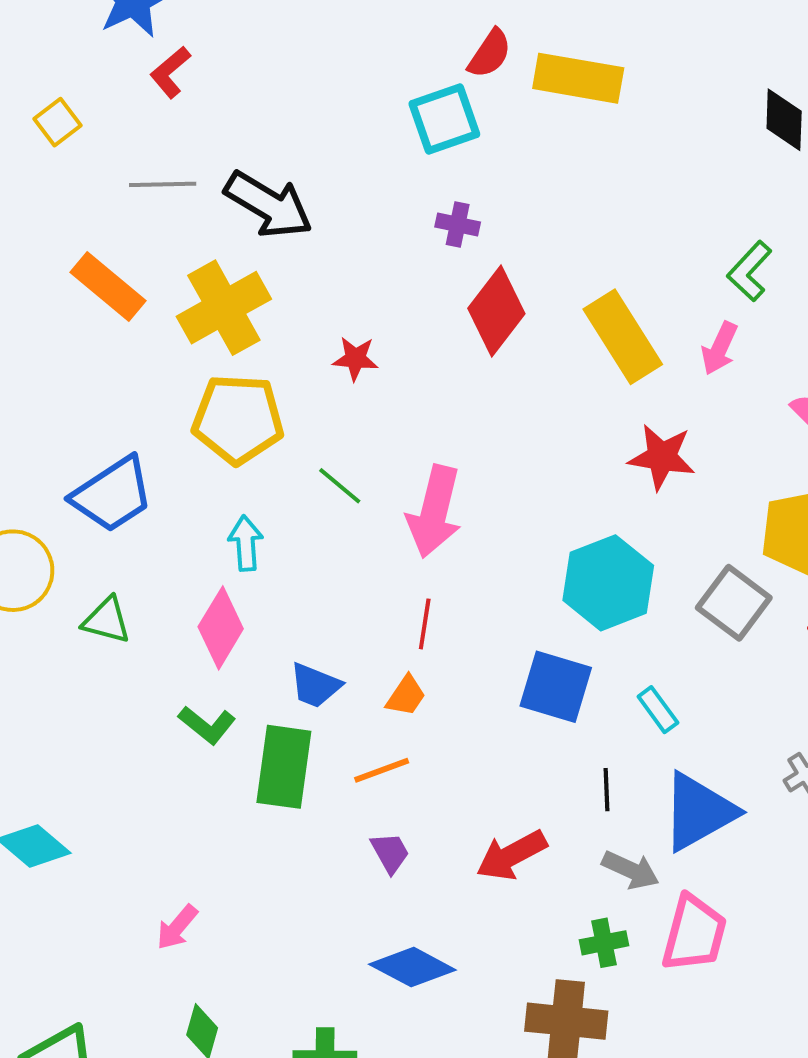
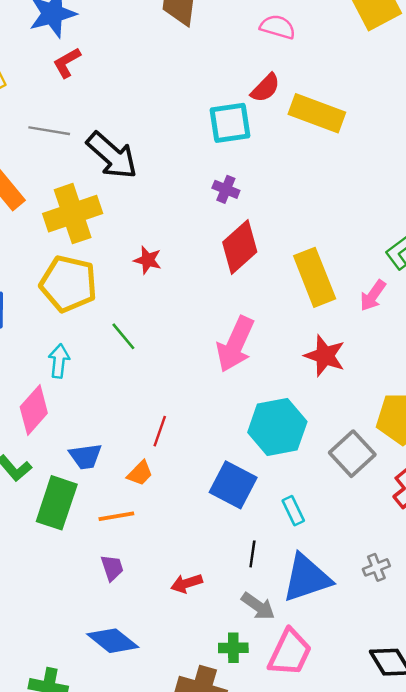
pink arrow: (434, 511) -> (235, 344), moved
blue trapezoid: (315, 685) -> (85, 456), turned -40
red arrow: (512, 855) -> (187, 583), size x0.7

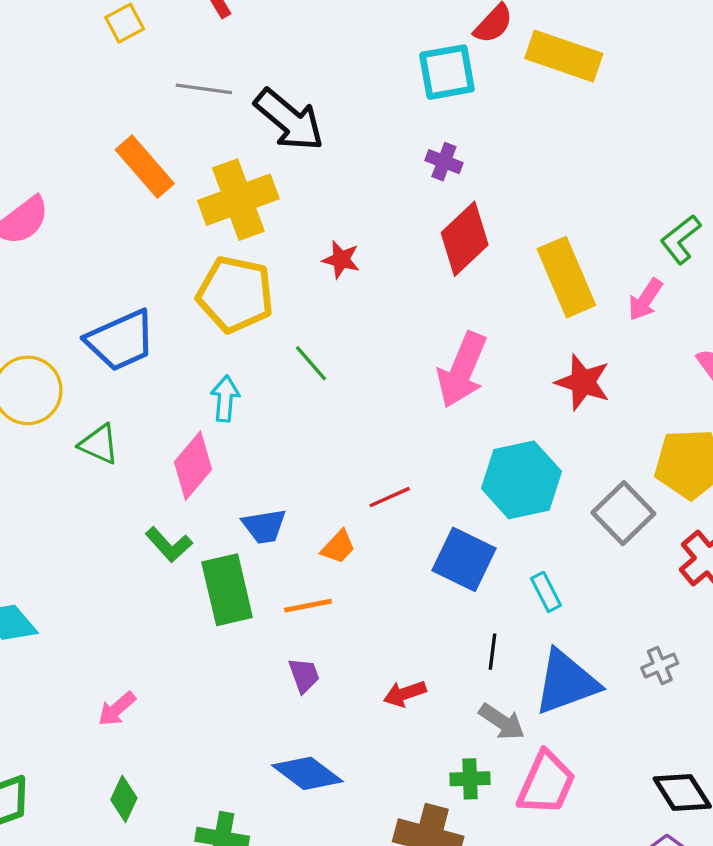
red line: (160, 431) -> (390, 497), moved, turned 48
green rectangle: (57, 503) -> (227, 590), turned -30

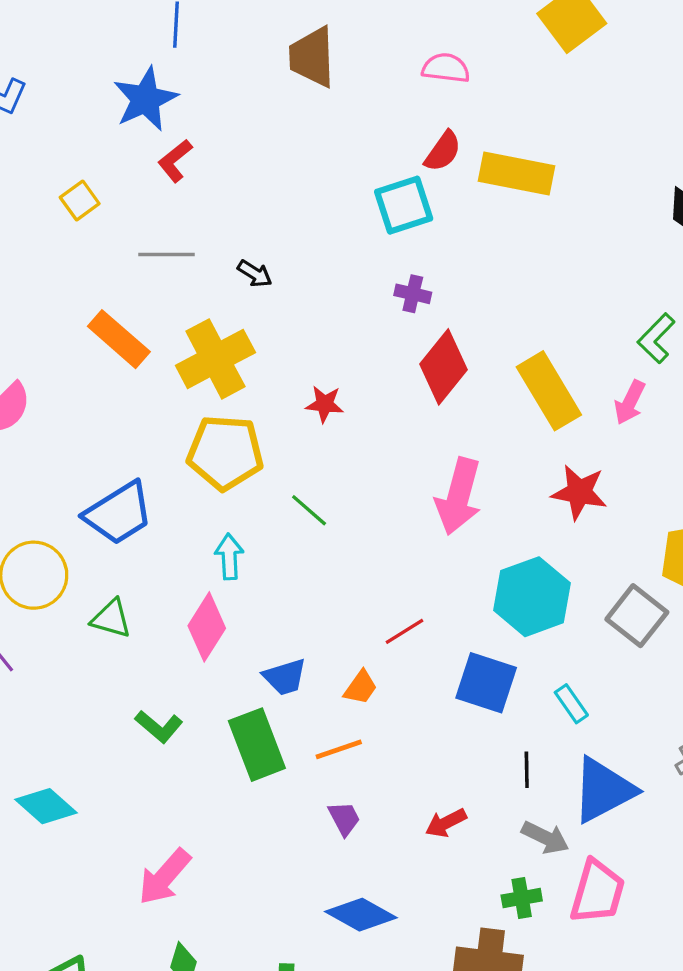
black arrow: (289, 120) -> (255, 274), size x0.5
green L-shape: (169, 545) -> (159, 726), moved
pink arrow: (117, 709) -> (164, 877), size x1.5

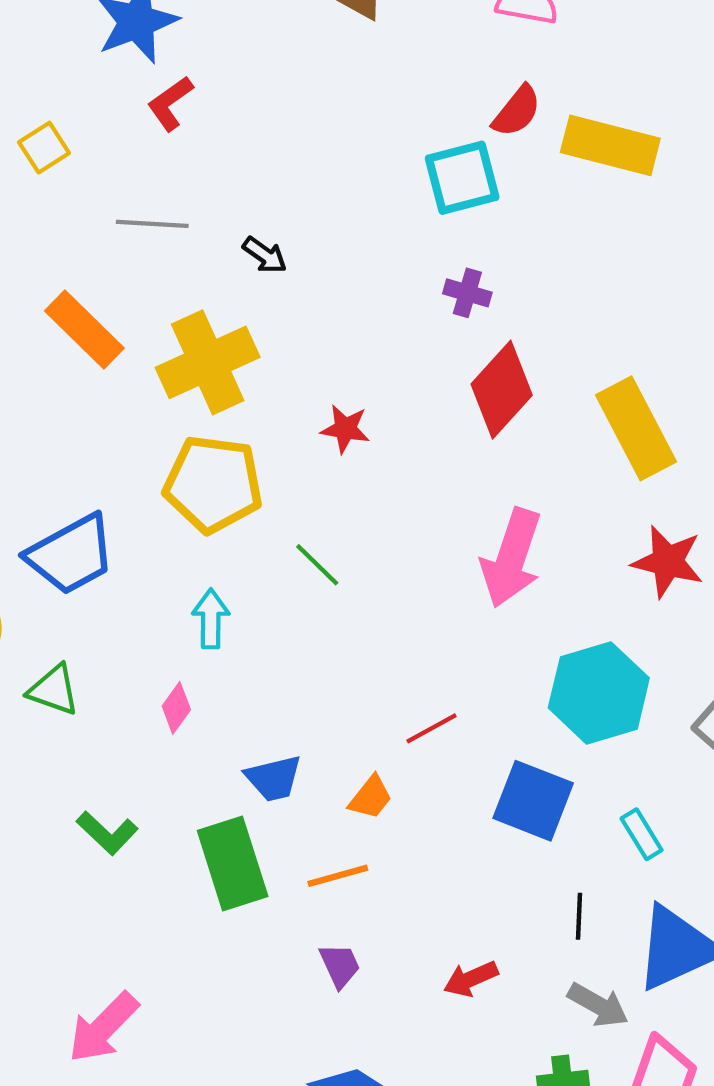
pink diamond: (207, 627) -> (176, 708), size x0.6

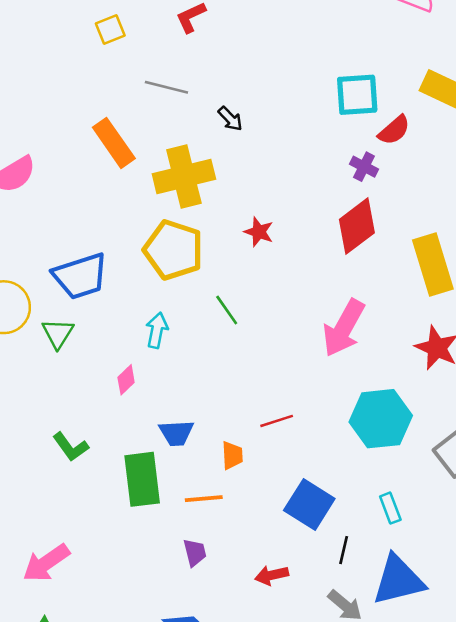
red semicircle: (517, 111) -> (394, 130), moved
purple cross: (467, 293) -> (364, 167), moved
green triangle: (54, 690) -> (58, 333), moved, turned 32
orange trapezoid: (371, 797) -> (232, 455), turned -52
blue square: (533, 801) -> (309, 504), moved

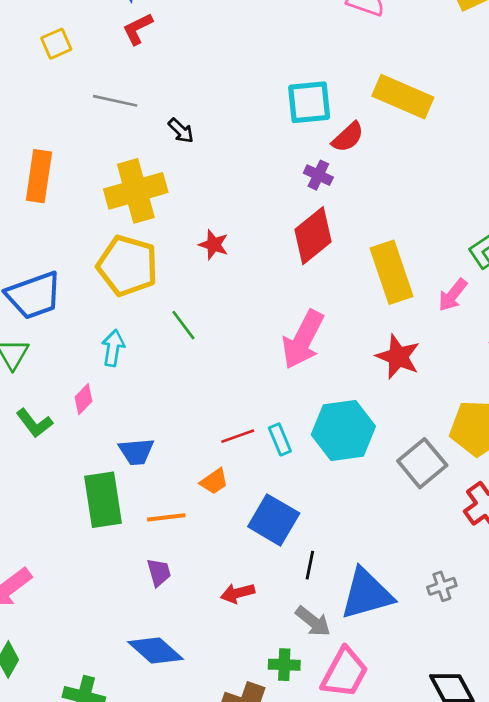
orange rectangle: (114, 143) -> (39, 176), moved, turned 45
green L-shape: (71, 447) -> (34, 423), moved
orange trapezoid: (232, 455) -> (214, 481), moved, turned 60
cyan rectangle: (390, 508) -> (280, 439), moved

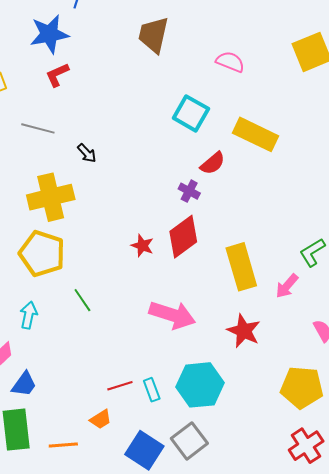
cyan square: (309, 102) -> (191, 113), moved, turned 33
red star: (214, 245) -> (142, 246), moved
pink arrow: (303, 340) -> (172, 315), turned -102
blue trapezoid: (136, 452) -> (24, 384), moved, turned -52
gray square: (422, 463) -> (189, 441), moved

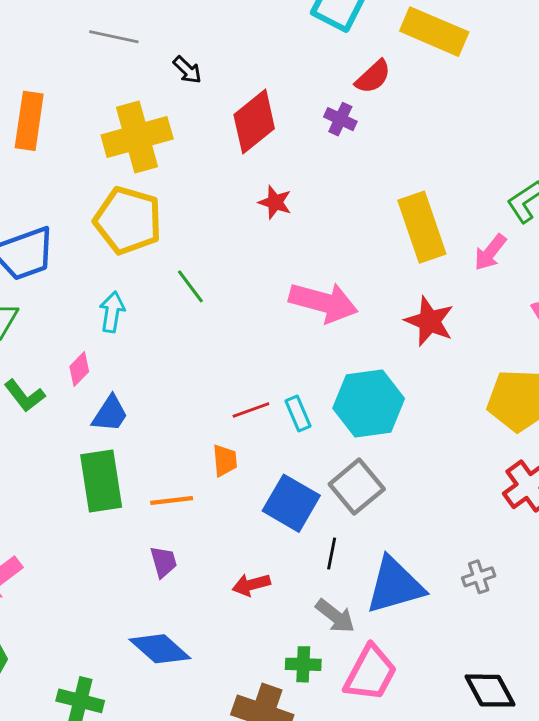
red diamond: (183, 237) -> (254, 122), moved
orange trapezoid: (101, 419) -> (225, 460), turned -60

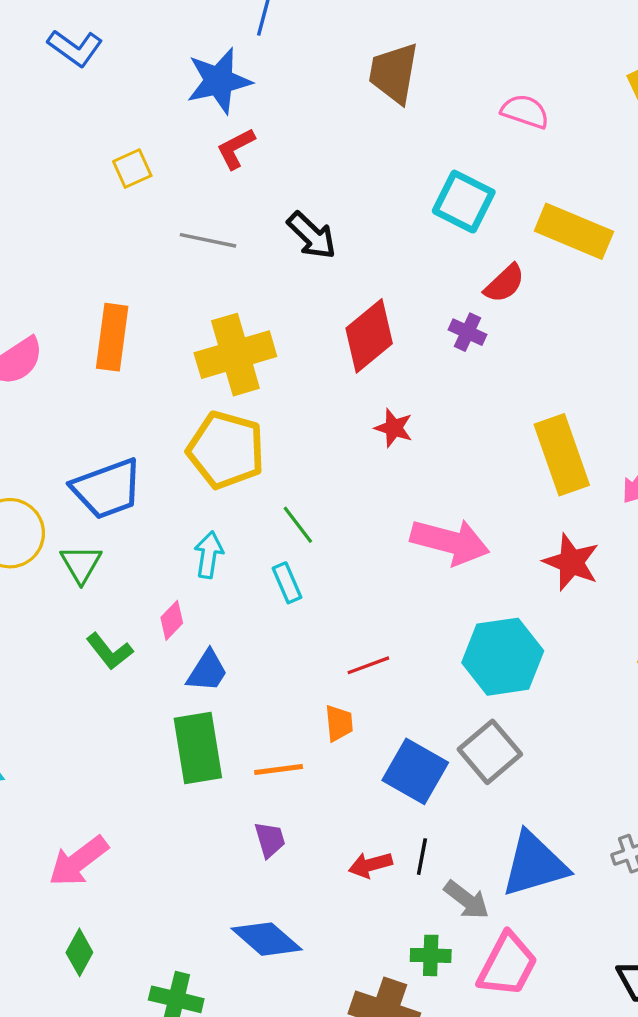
black arrow: (187, 70) -> (312, 235), moved, size x1.5
cyan rectangle: (298, 414) -> (287, 583), moved
black line: (332, 553) -> (422, 857), moved

